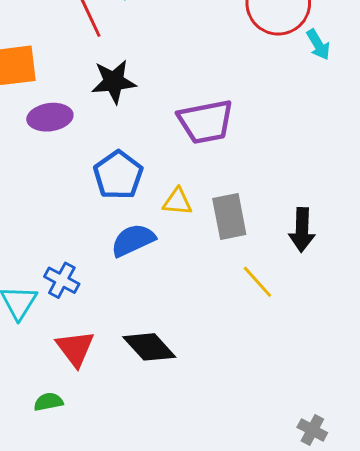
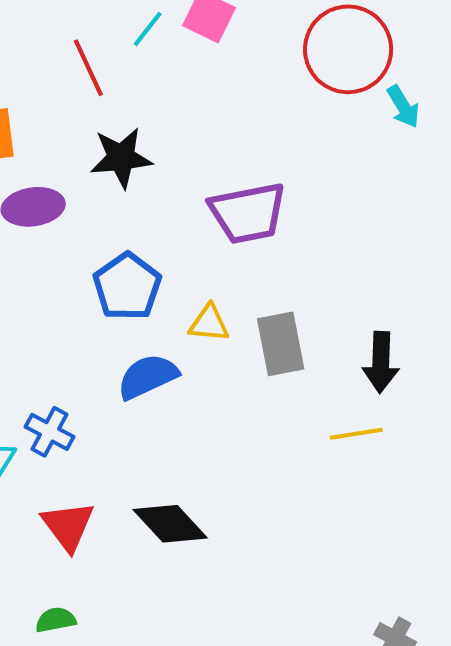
yellow line: (257, 282) -> (356, 434), moved, turned -57
green semicircle: (48, 402) -> (56, 620), moved

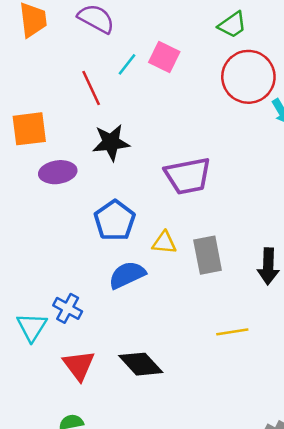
yellow line: (356, 434) -> (232, 332), moved

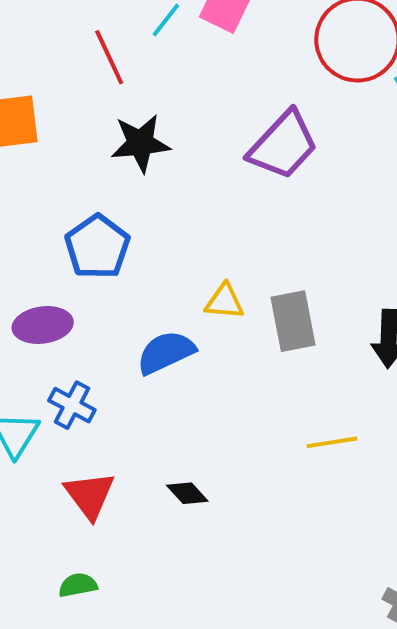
purple ellipse: (58, 172) -> (43, 325), moved
purple trapezoid: (188, 176) -> (283, 145), moved, turned -36
blue pentagon: (115, 220) -> (97, 247), moved
black diamond: (141, 364) -> (187, 493), size x0.6

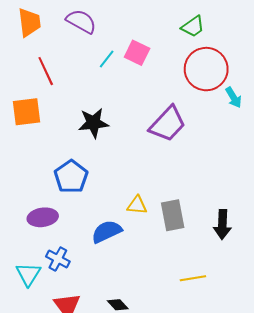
red line: (109, 57) -> (46, 71), moved

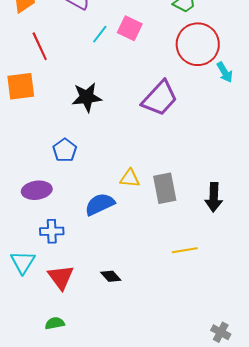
blue pentagon: (71, 177) -> (65, 150), size x0.7
blue cross: (58, 259) -> (52, 231), turned -30
cyan triangle: (28, 274) -> (23, 262), moved

